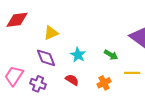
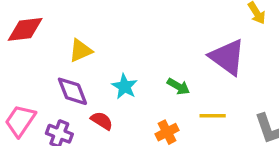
red semicircle: (72, 80) -> (102, 121), moved

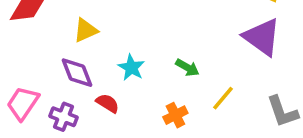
purple triangle: (227, 57) -> (262, 37), moved
yellow line: (213, 116) -> (223, 98), turned -50

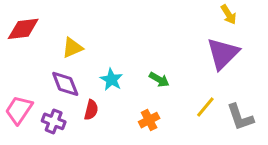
purple triangle: (262, 37) -> (223, 54), turned 39
yellow line: (223, 98) -> (205, 107), moved
red semicircle: (108, 103) -> (91, 110), turned 72

